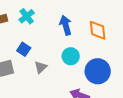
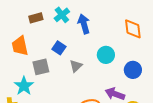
blue arrow: (66, 25) -> (84, 24), moved
blue circle: (98, 71) -> (133, 70), size x0.7

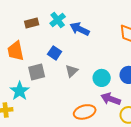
blue arrow: (84, 24) -> (80, 29), turned -48
cyan circle: (106, 55) -> (102, 78), moved

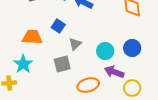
orange trapezoid: (16, 51) -> (32, 37), moved, turned 105
gray square: (37, 72) -> (62, 64), moved

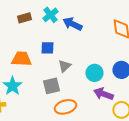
blue square: (58, 26) -> (47, 48), turned -32
orange ellipse: (88, 85) -> (65, 107), moved

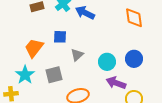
orange trapezoid: (21, 59) -> (34, 48), turned -55
gray square: (51, 86) -> (54, 75), moved

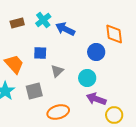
orange trapezoid: (34, 48) -> (14, 64), turned 100
blue circle: (134, 59) -> (96, 52), moved

